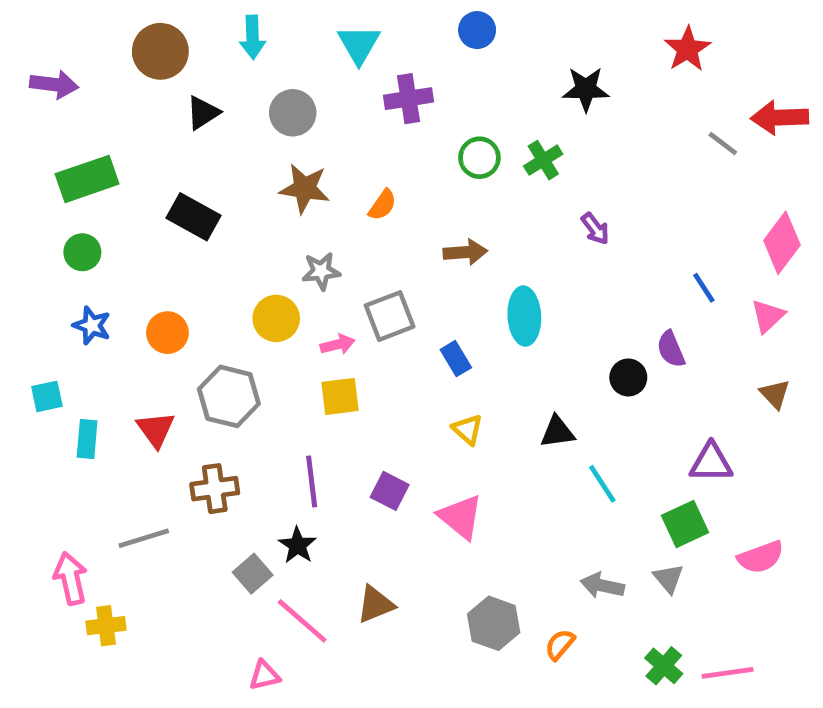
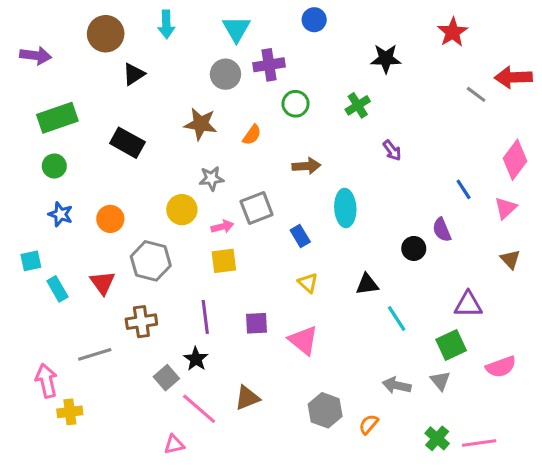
gray circle: (293, 113) -> (225, 74), moved
green circle: (479, 158) -> (295, 104), moved
cyan rectangle: (87, 439) -> (57, 289), turned -35
purple square: (390, 491) -> (257, 323), turned -30

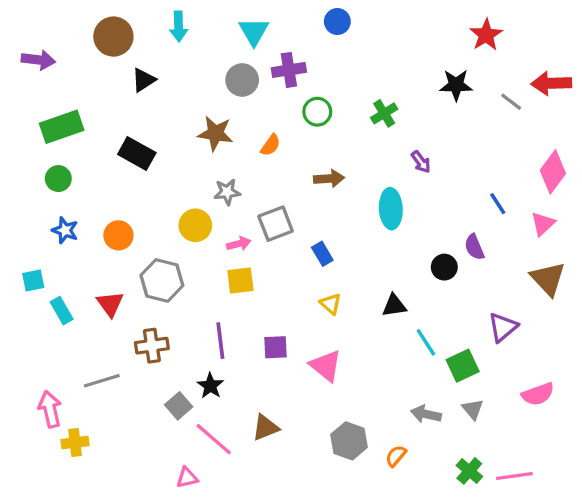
black star: (386, 59) -> (456, 85), moved
cyan ellipse: (345, 208) -> (391, 209), moved
brown triangle: (510, 259) -> (548, 279), size x1.6
purple triangle: (468, 304) -> (503, 327), turned -40
green square: (451, 345) -> (463, 366), moved

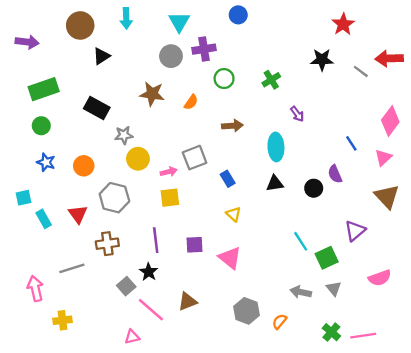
gray star: (227, 192) -> (124, 135), moved
black triangle: (394, 306) -> (275, 184), moved
yellow cross: (75, 443) -> (62, 320), moved

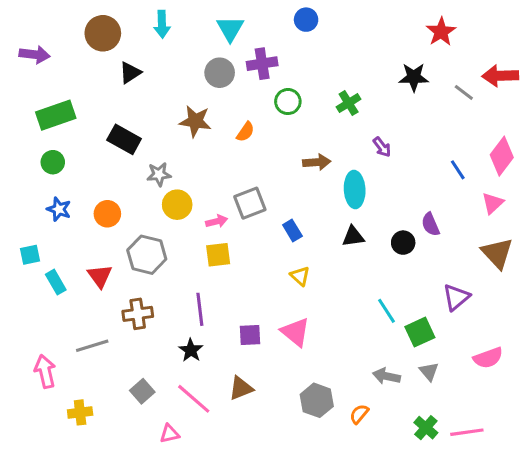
brown arrow: (232, 126) -> (317, 162), moved
blue line: (351, 143) -> (458, 170), moved
purple square: (195, 245) -> (250, 335), moved
gray square: (126, 286) -> (142, 391), moved

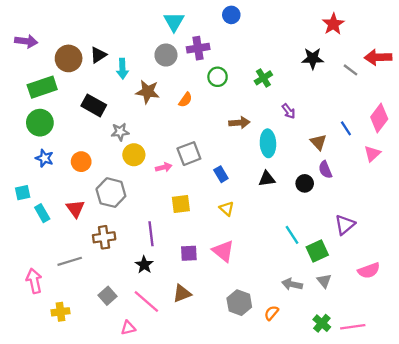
cyan arrow: (162, 24) -> (122, 69), moved
brown circle: (103, 33) -> (69, 58), moved
green circle: (53, 162) -> (40, 123), size x1.5
brown triangle: (497, 253) -> (318, 142), moved, size x0.7
yellow square: (218, 255) -> (181, 204), moved

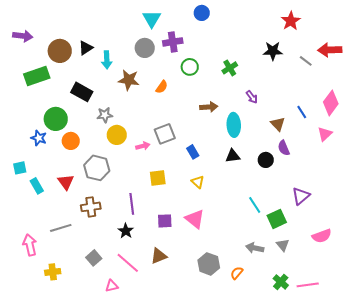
green circle: (40, 123) -> (56, 119), moved

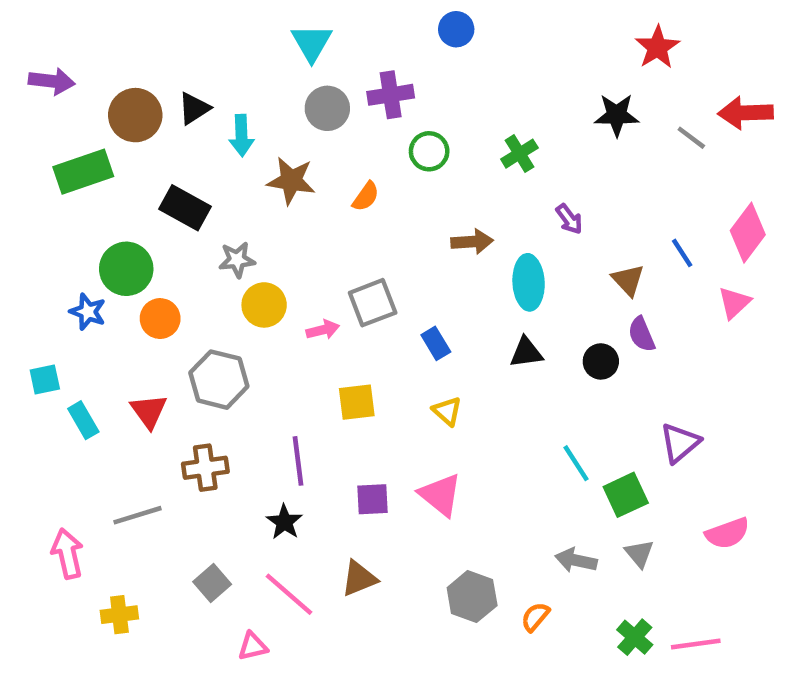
cyan triangle: (152, 19) -> (312, 43), moved

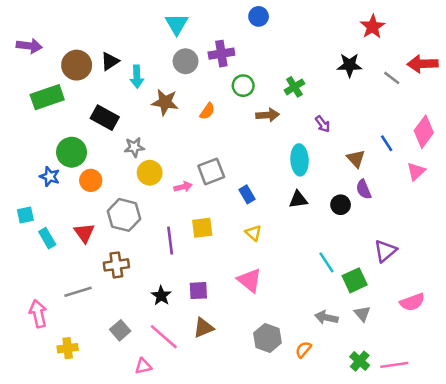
brown arrow: (472, 242) -> (268, 115), moved
purple line: (298, 461) -> (170, 241), moved
purple square: (373, 499) -> (198, 291), moved

